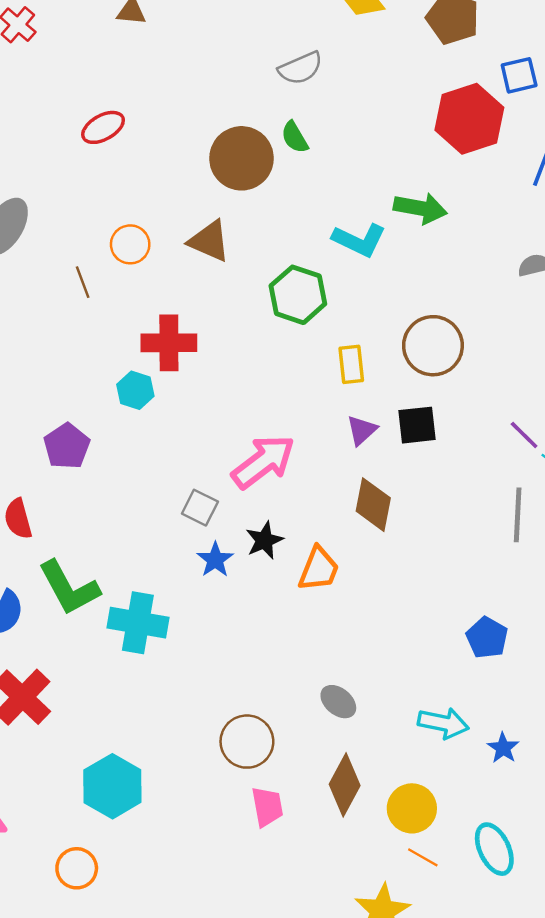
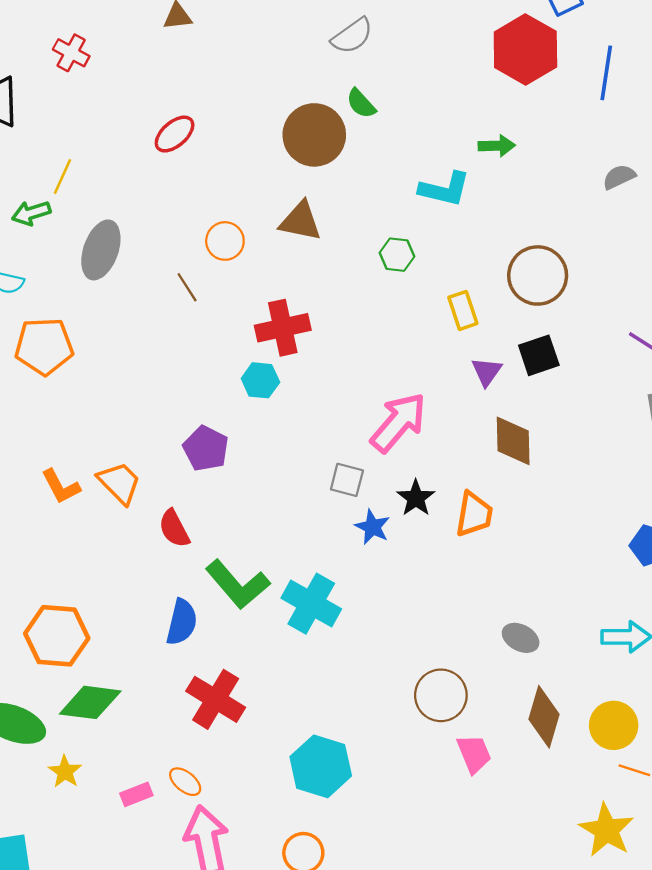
green arrow: (420, 208) -> (497, 146), size x0.7
green hexagon: (298, 295) -> (397, 255), size x0.6
cyan cross: (138, 623) -> (311, 604), turned 32

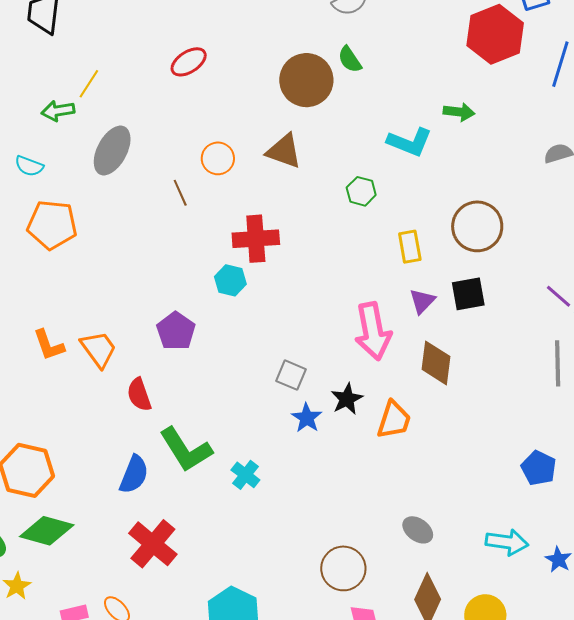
pink arrow: (398, 422) -> (373, 331), moved, turned 120
cyan cross: (311, 604) -> (245, 475), size x0.6

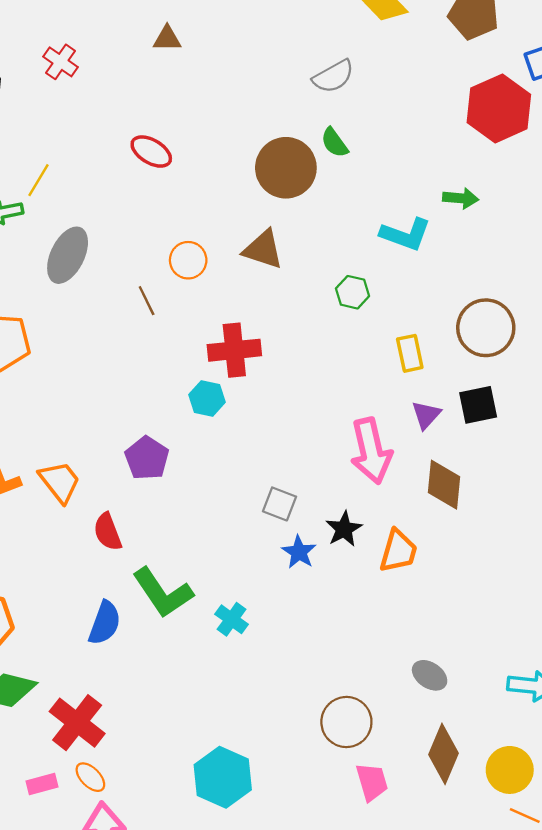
red ellipse: (189, 62) -> (151, 152), turned 66
red cross: (153, 544) -> (77, 723), moved

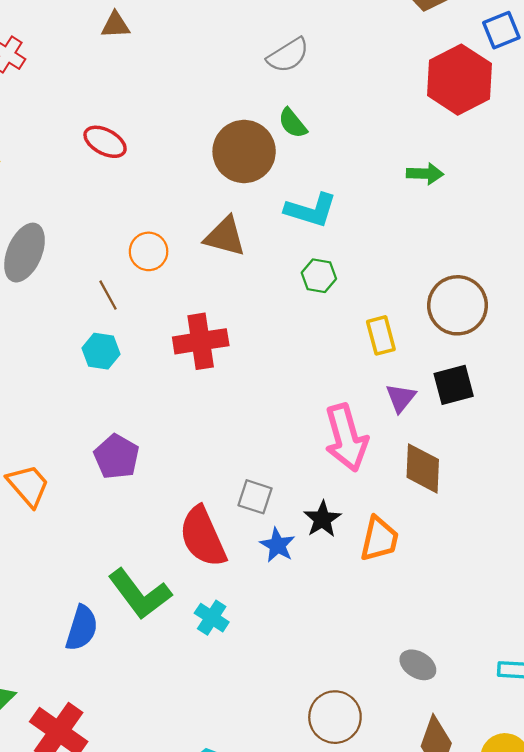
cyan L-shape: (406, 234) -> (311, 210), moved
cyan hexagon: (207, 398) -> (101, 351), moved
red semicircle: (108, 532) -> (203, 537), moved, size x1.6

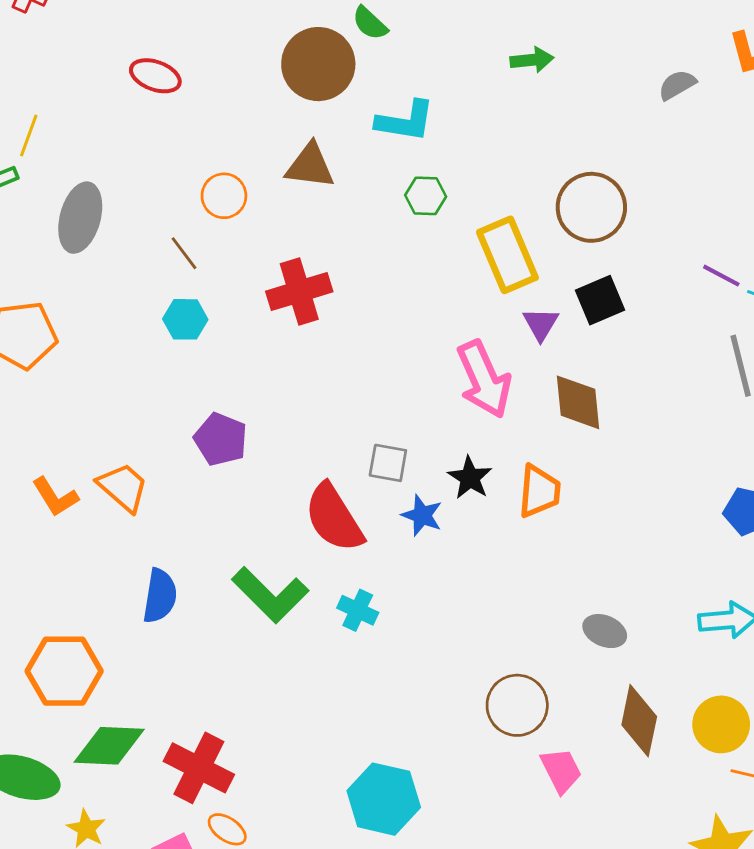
yellow rectangle: (381, 335) -> (507, 255), size x1.6
blue semicircle: (82, 628) -> (160, 596), moved

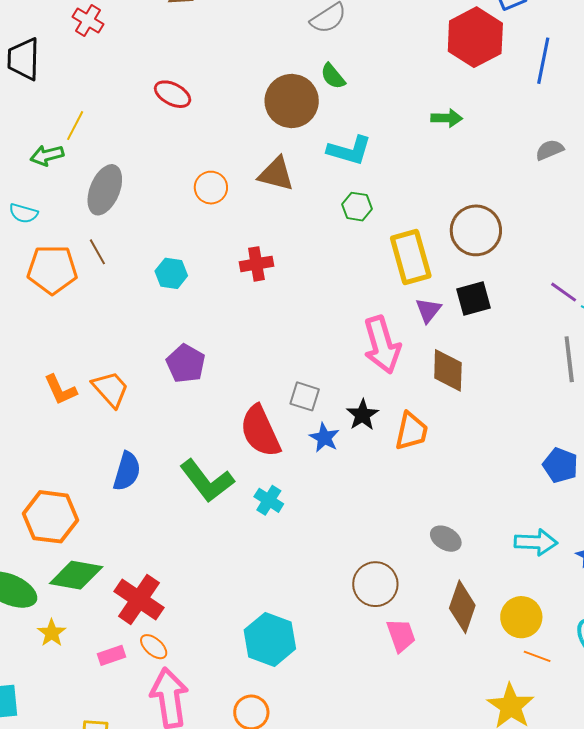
brown line: (184, 253) -> (97, 252), moved
red cross: (299, 292) -> (256, 264), size x0.7

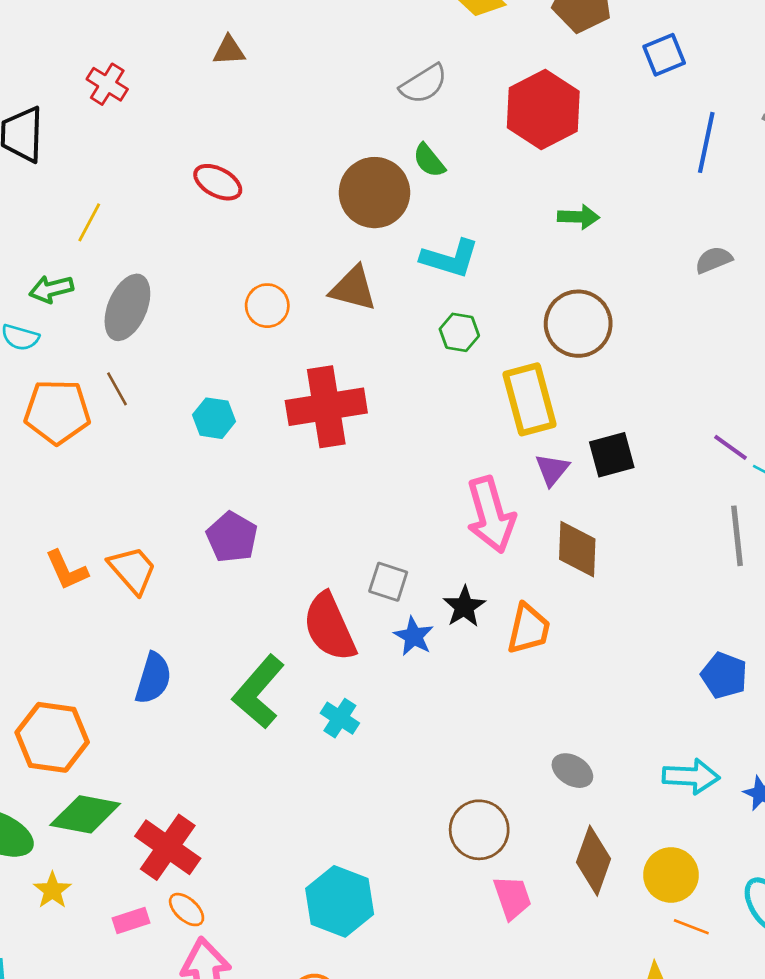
red hexagon: (475, 37) -> (543, 110), moved
green arrow: (47, 155) -> (51, 289), moved
brown circle: (476, 230) -> (578, 324), moved
red cross: (256, 264) -> (326, 407), size x1.8
green L-shape: (207, 481) -> (259, 692), turned 78

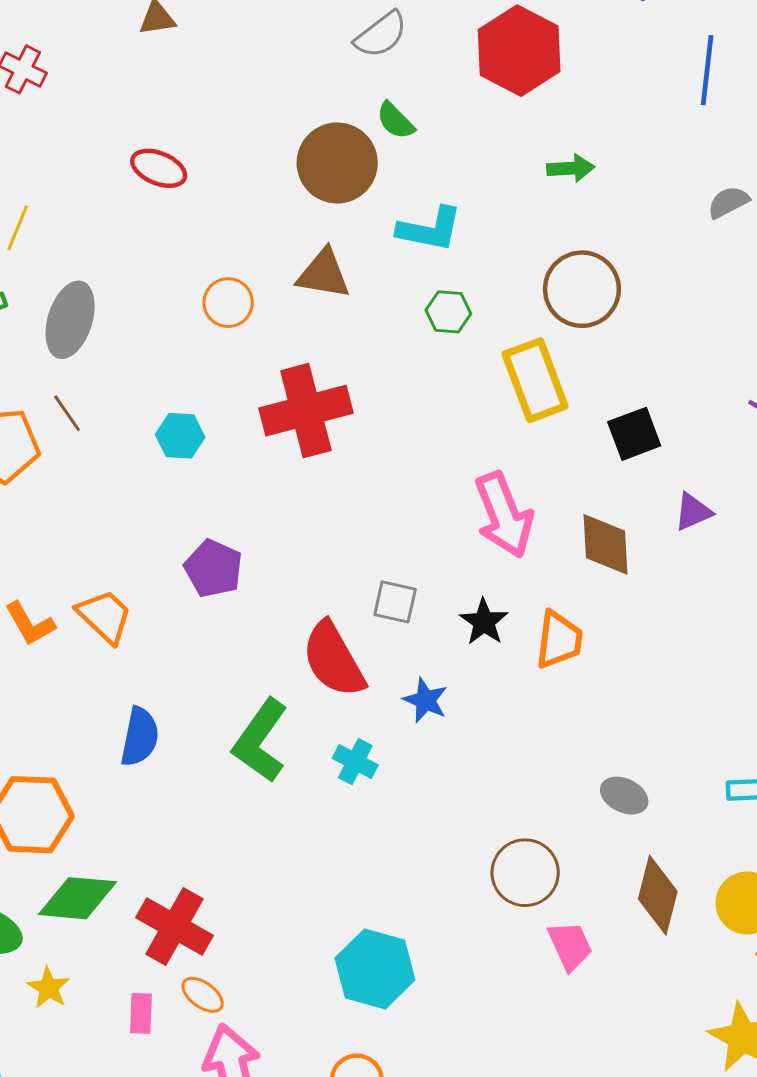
purple triangle: (552, 470) -> (693, 512), moved, turned 33
blue star: (414, 636) -> (426, 700), moved
pink rectangle: (131, 921) -> (141, 1013), turned -64

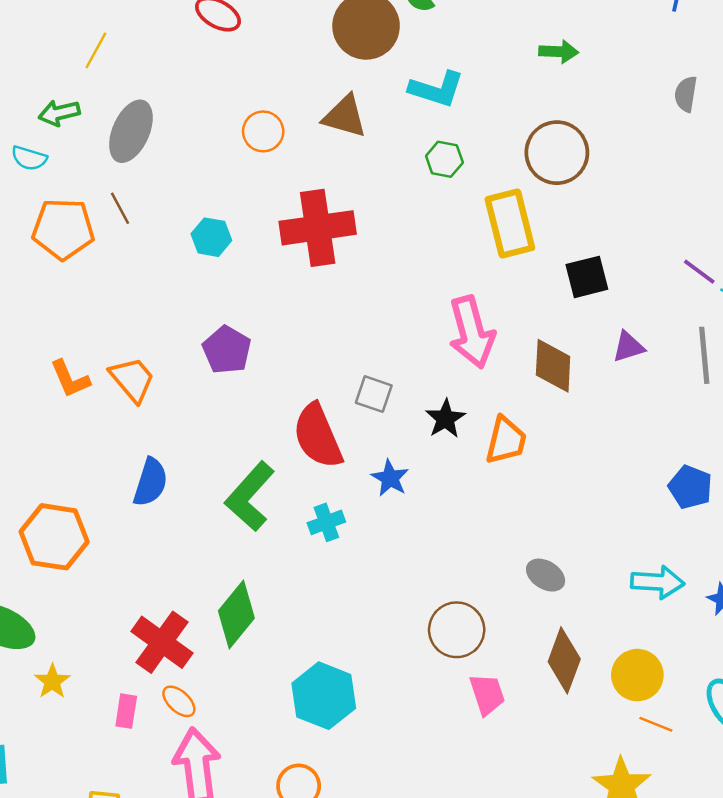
gray semicircle: (728, 202) -> (686, 94), turned -60
cyan cross: (355, 762) -> (326, 522), turned 36
green diamond: (78, 898) -> (236, 615), moved, turned -62

